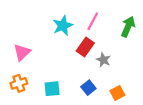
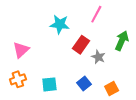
pink line: (93, 21) -> (96, 14), moved
cyan star: (63, 26) -> (60, 24), turned 30
green arrow: (128, 27) -> (122, 41), moved

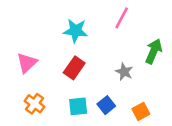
red rectangle: (81, 45) -> (74, 68), moved
orange cross: (18, 79) -> (34, 104), moved, turned -35
cyan square: (49, 84) -> (78, 106), moved

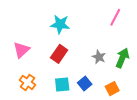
pink line: (122, 18) -> (115, 17), moved
green arrow: (154, 51) -> (122, 58), moved

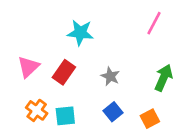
red rectangle: (59, 54) -> (64, 72), moved
gray star: (99, 57) -> (110, 76), moved
cyan square: (62, 85) -> (65, 116), moved

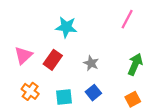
cyan square: (65, 116) -> (64, 97), moved
orange square: (150, 119) -> (133, 99), moved

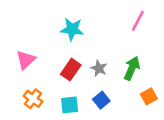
red rectangle: (53, 60) -> (71, 70), moved
green arrow: (135, 64) -> (132, 68), moved
orange square: (133, 99) -> (149, 96), moved

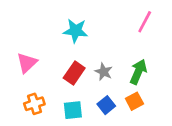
orange square: (149, 96) -> (134, 101), moved
orange cross: (33, 99) -> (34, 104), turned 36

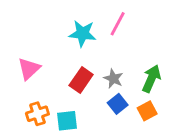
pink line: (145, 22) -> (118, 24), moved
blue square: (106, 105) -> (118, 104), moved
cyan square: (73, 110) -> (67, 121), moved

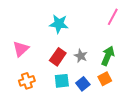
pink line: (118, 24) -> (113, 17), moved
blue square: (118, 104) -> (83, 84), moved
cyan square: (67, 121) -> (62, 81), moved

